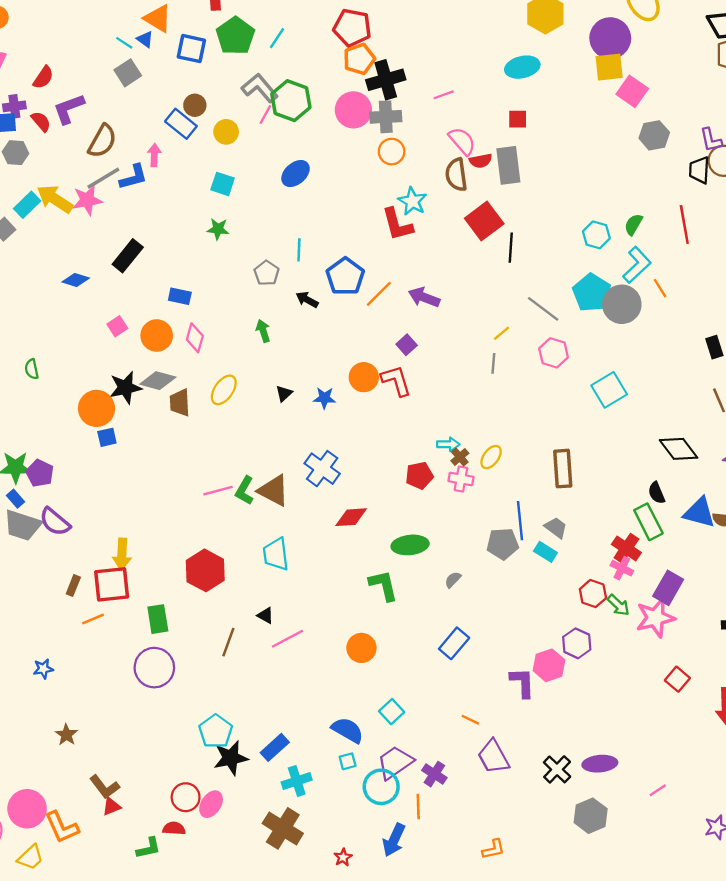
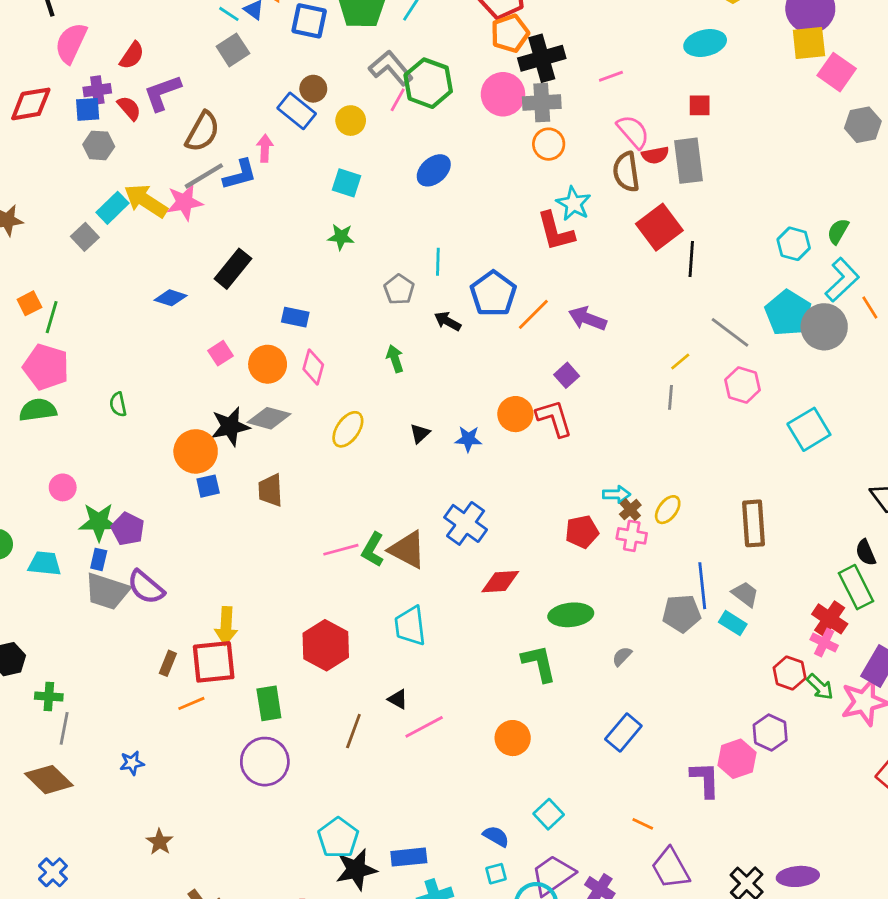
brown trapezoid: (180, 403) -> (270, 490), moved
blue rectangle: (15, 499) -> (99, 559), turned 54
blue semicircle: (348, 730) -> (496, 836), size x0.7
blue rectangle: (275, 747) -> (409, 857), turned 36

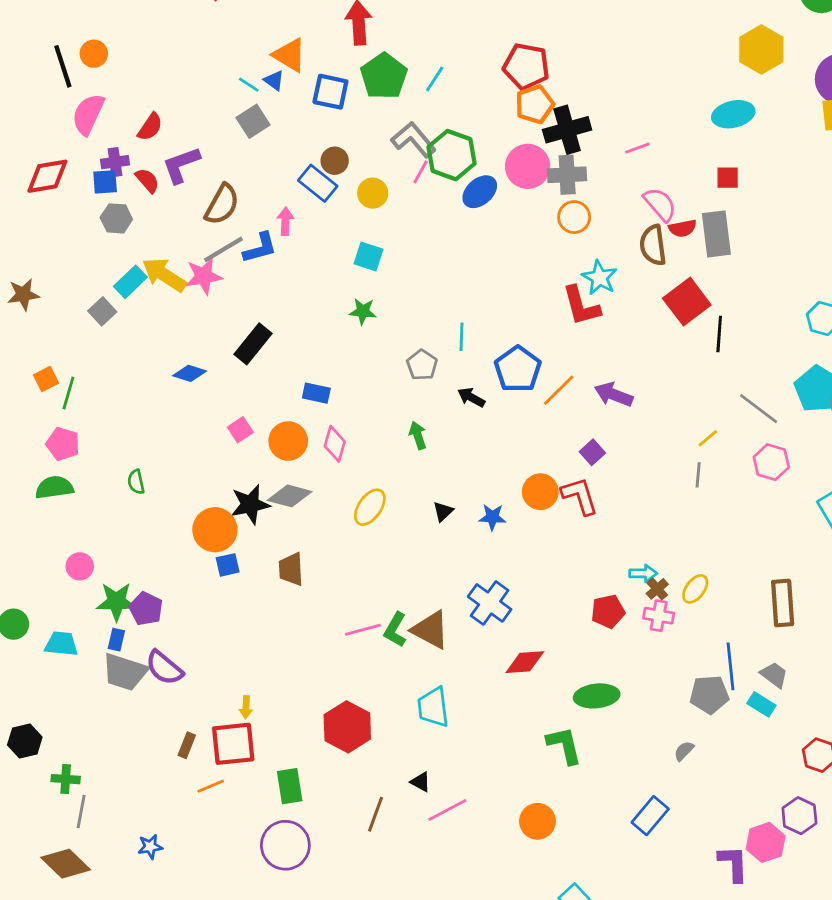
blue ellipse: (434, 170) -> (480, 192), moved
pink pentagon: (46, 367) -> (63, 444), size x0.7
yellow arrow: (226, 626) -> (246, 707), size x0.6
gray semicircle: (622, 656) -> (684, 751), moved

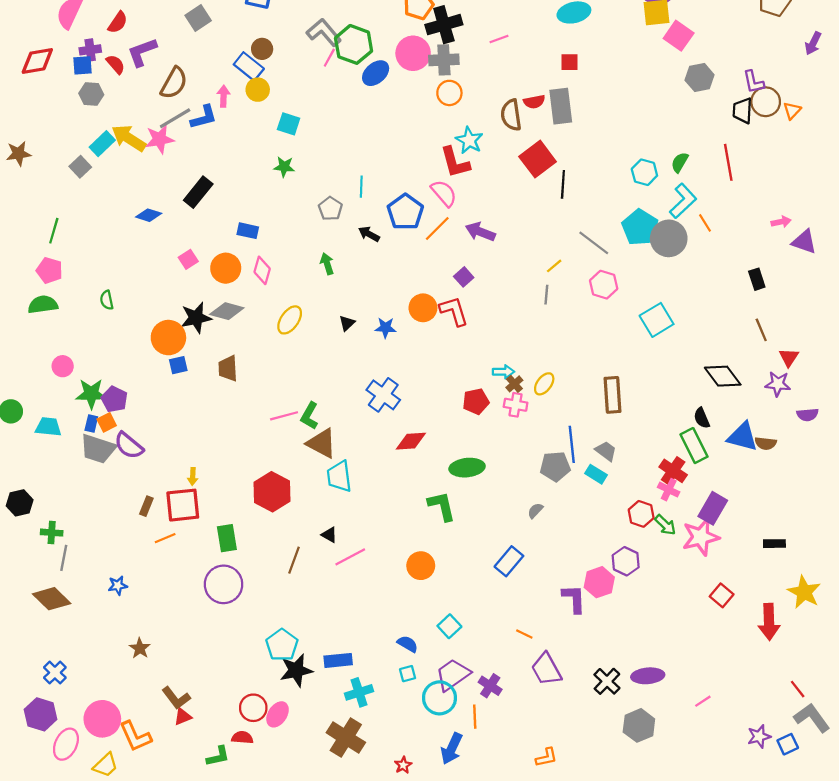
yellow circle: (373, 193) -> (258, 90), moved
pink semicircle: (660, 204) -> (444, 193), moved
orange square: (46, 379) -> (107, 422), moved
brown triangle: (430, 630) -> (322, 443), moved

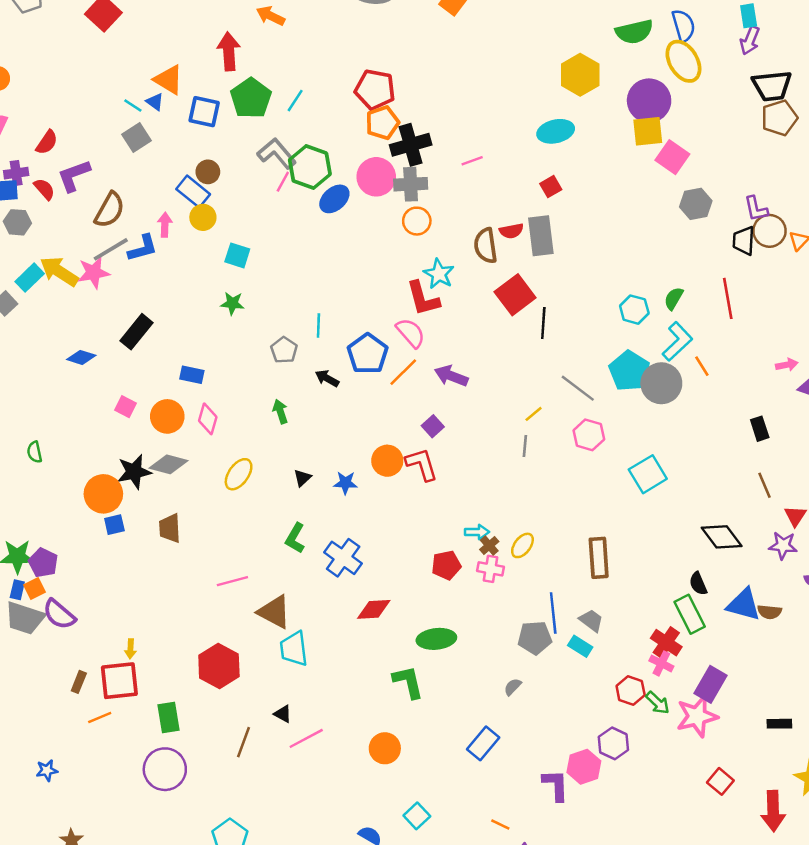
red square: (570, 62) -> (551, 187), turned -30
pink square: (188, 259) -> (125, 407), turned -30
green L-shape: (309, 416) -> (295, 538), moved

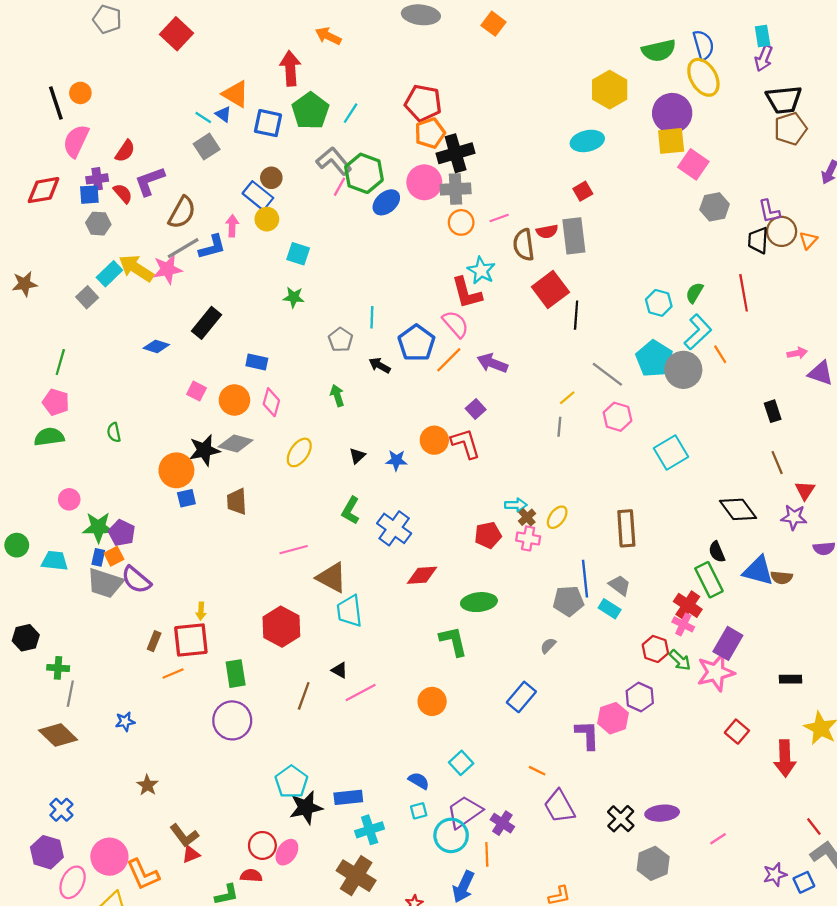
pink line: (472, 161) -> (499, 218), moved

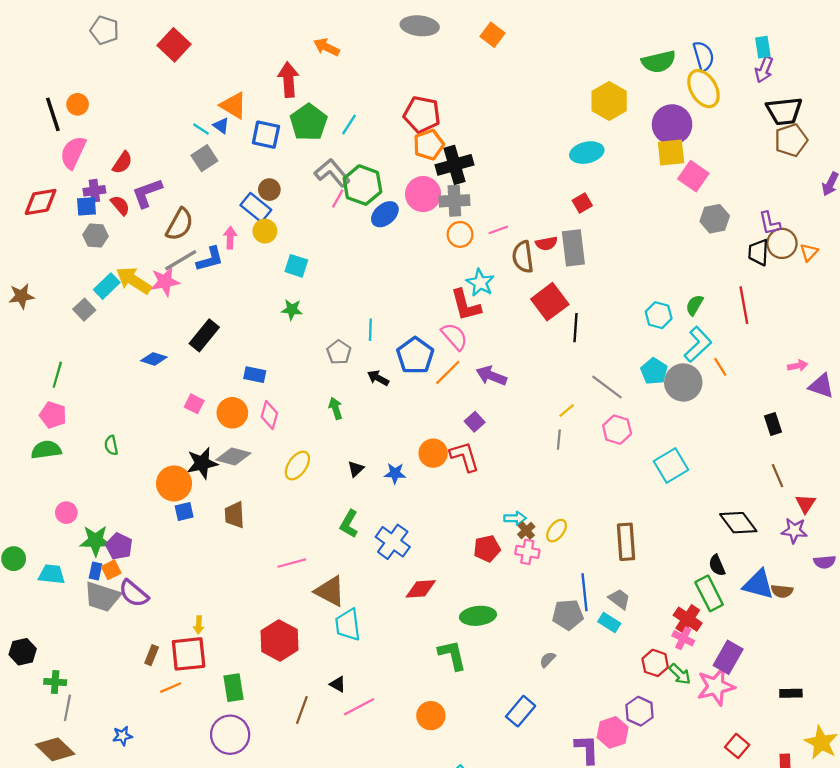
cyan pentagon: (654, 359) -> (654, 371), size x0.7

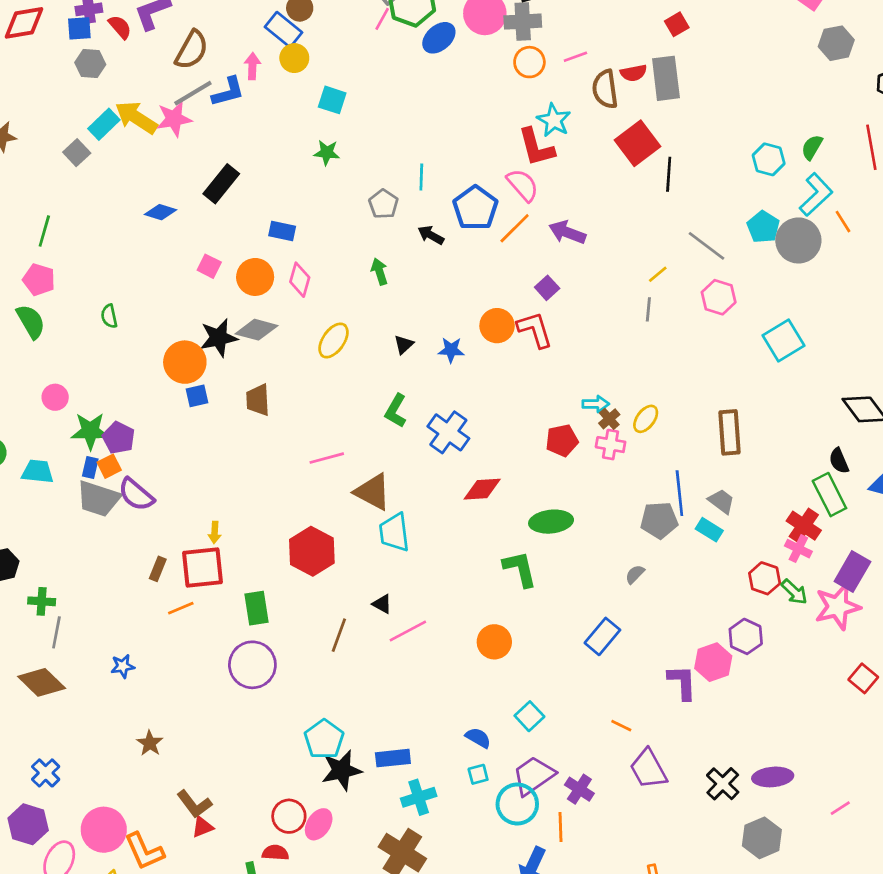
green semicircle: (46, 450) -> (31, 322), turned 68

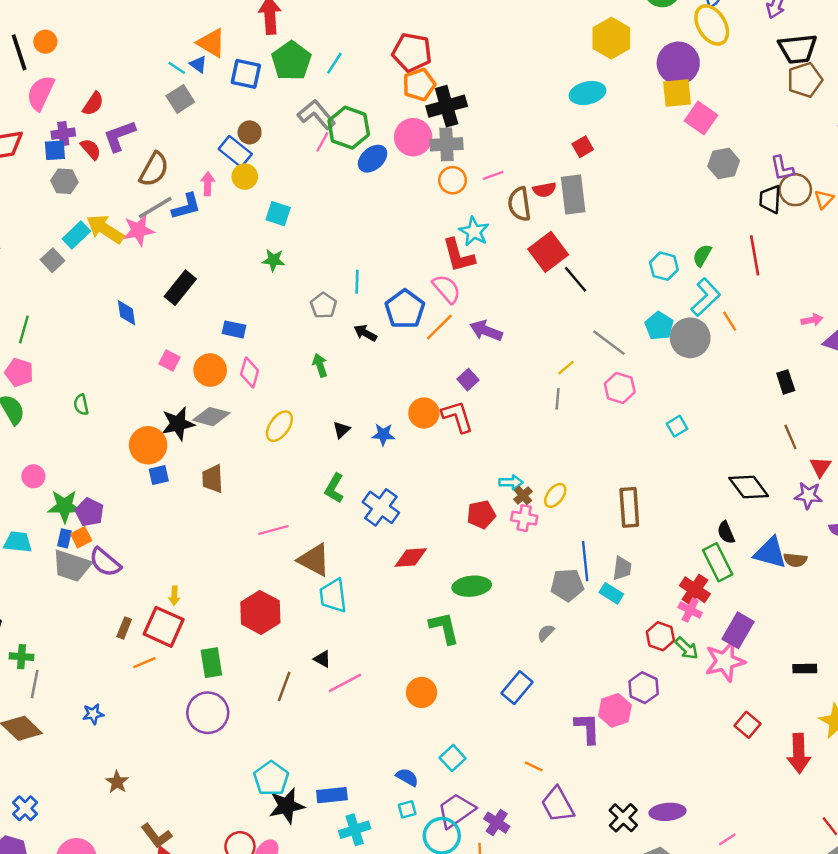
black line: (669, 174) -> (576, 279), turned -44
blue diamond: (161, 212) -> (127, 313), turned 64
cyan square: (784, 340) -> (677, 426), size x0.6
gray trapezoid: (721, 501) -> (622, 568), turned 60
red square: (202, 568) -> (164, 627), turned 30

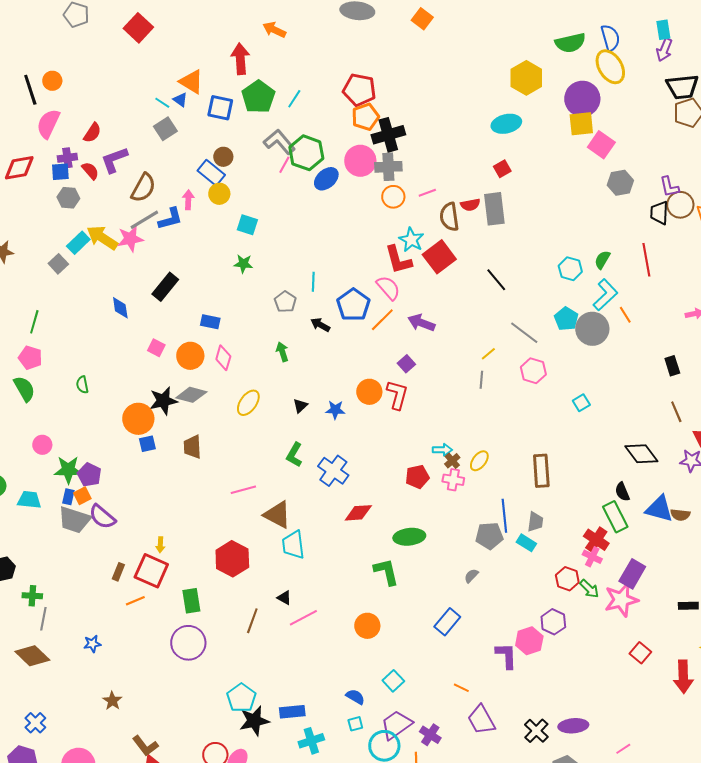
red square: (548, 252) -> (439, 257), moved
red L-shape: (457, 417) -> (397, 395), turned 32

